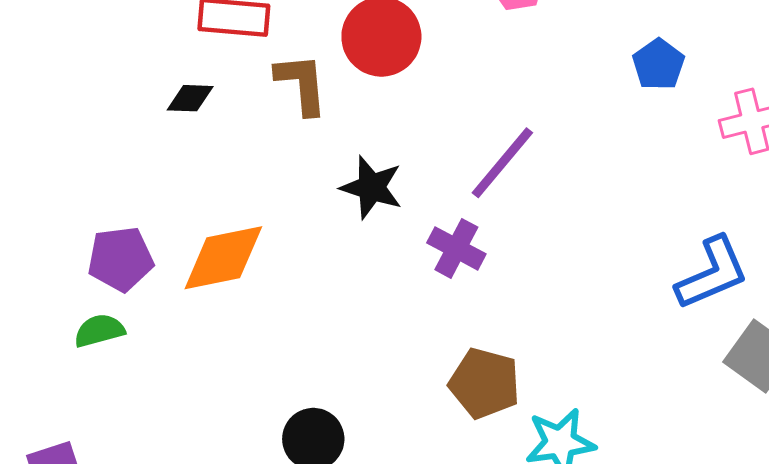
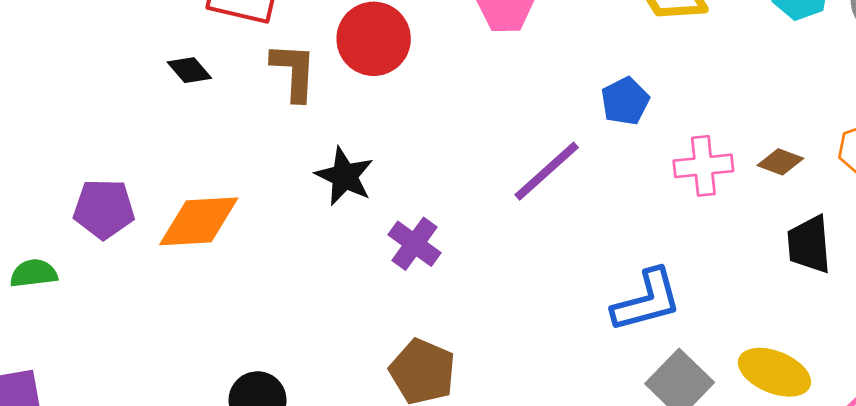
black diamond: (190, 98) -> (189, 70), turned 39
purple line: (502, 163) -> (547, 171), moved
green semicircle: (99, 331) -> (34, 273), moved

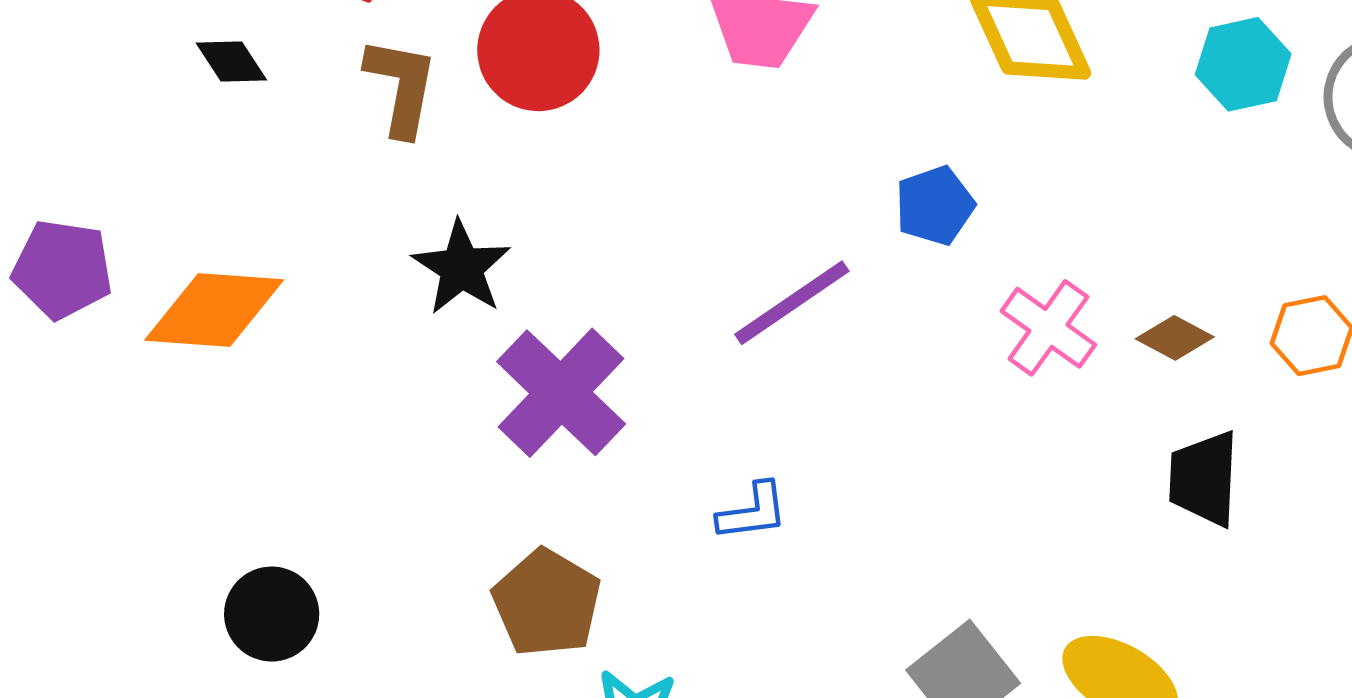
pink cross: (703, 166) -> (1048, 328), turned 34
purple cross: (415, 244) -> (561, 393), size x1.5
blue L-shape: (647, 301) -> (753, 512), moved, size x0.6

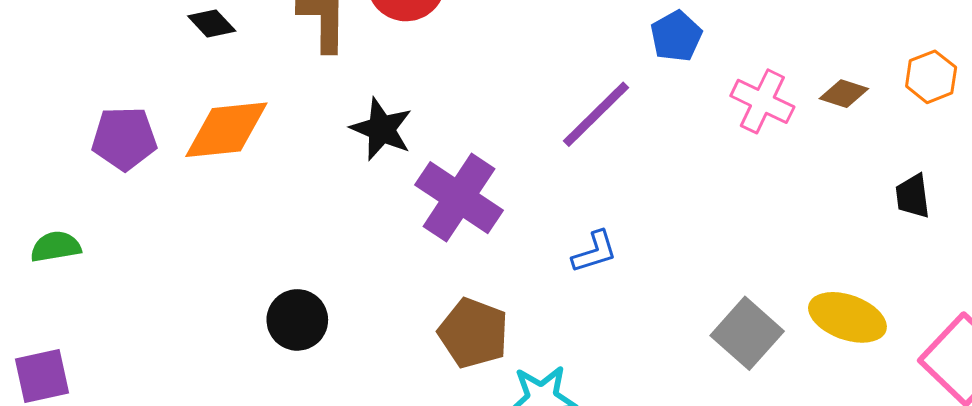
purple pentagon: (62, 269) -> (124, 138), moved
orange diamond: (214, 310) -> (226, 130), moved
black trapezoid: (1204, 479) -> (913, 196), moved, size x0.7
black circle: (272, 614) -> (297, 320), moved

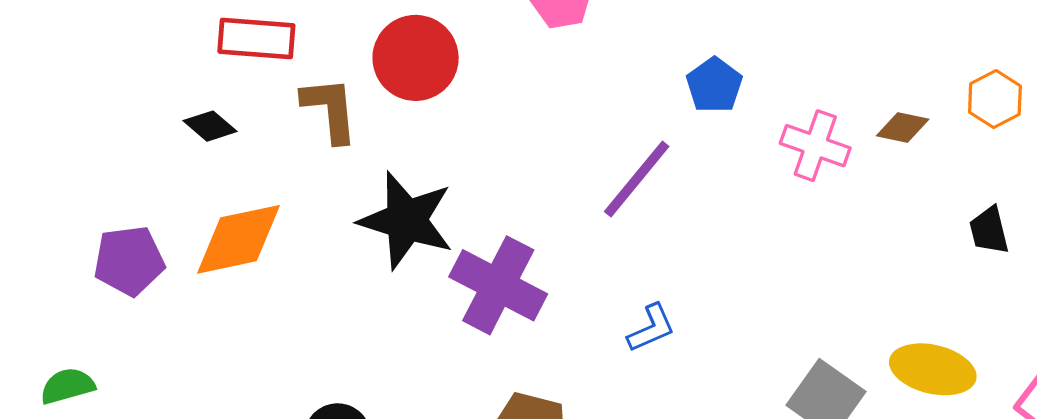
black star: (381, 129) -> (406, 220), size x1.4

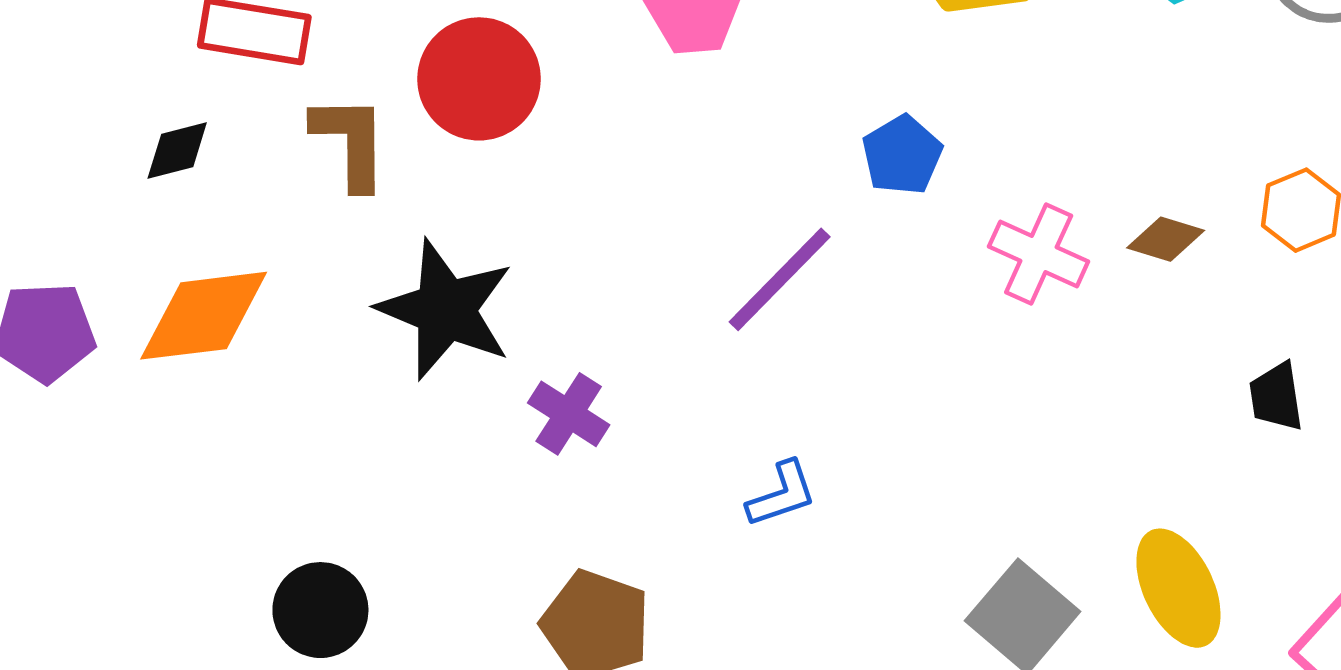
black diamond: (210, 126) -> (177, 150), turned -60
purple cross: (498, 285) -> (569, 414), size x0.6
yellow ellipse: (933, 369) -> (1178, 588), turned 46

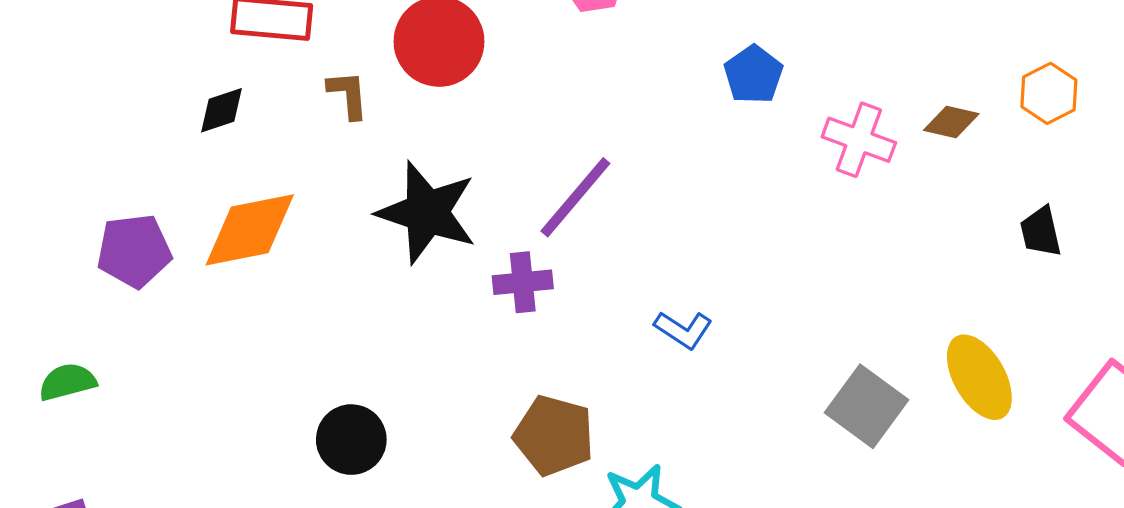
brown L-shape: (350, 142) -> (348, 95), size x0.7
purple line: (780, 279) -> (575, 197), moved
purple cross: (569, 414) -> (523, 282), turned -34
blue L-shape: (782, 494) -> (683, 330), turned 56

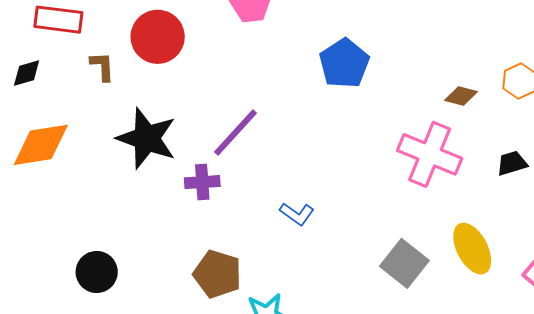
blue pentagon: (753, 75) -> (344, 63), size x1.4
pink cross: (859, 140) -> (430, 154), moved, size x1.5
black trapezoid: (1041, 232) -> (512, 163), turned 84

